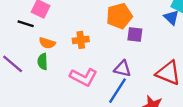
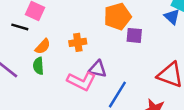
orange semicircle: (47, 43) -> (43, 46), turned -63
purple triangle: (123, 69) -> (98, 69), moved

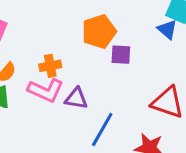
pink L-shape: (82, 81) -> (46, 90), moved

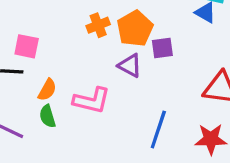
orange cross: (50, 66) -> (98, 25), moved
purple triangle: (76, 98) -> (130, 66), moved, turned 30

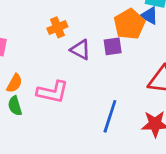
orange pentagon: (135, 29) -> (129, 24), moved
purple triangle: (130, 66) -> (81, 50), moved

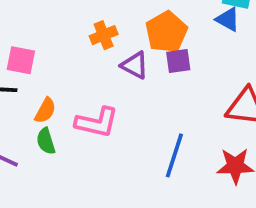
orange pentagon: (129, 24) -> (166, 32), moved

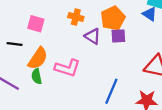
orange cross: (104, 35) -> (76, 17), turned 32
pink square: (21, 60) -> (36, 24), moved
orange semicircle: (45, 111) -> (38, 58), size x1.5

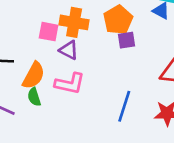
orange cross: (76, 17) -> (74, 22), size x1.5
pink square: (36, 24) -> (49, 32), moved
purple triangle: (93, 36) -> (69, 50), moved

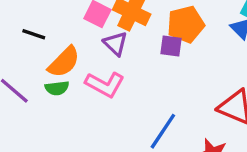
purple square: (126, 40) -> (171, 46), moved
green semicircle: (34, 97) -> (57, 88), turned -96

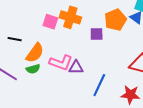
orange pentagon: (186, 24) -> (115, 20), moved
purple triangle: (115, 44) -> (76, 67), moved, turned -35

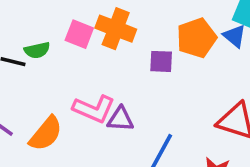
orange semicircle: (35, 53) -> (46, 134), moved
green semicircle: (33, 69) -> (37, 50), moved

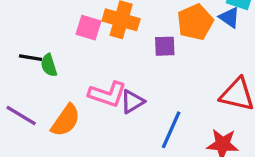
green semicircle: (37, 50) -> (49, 65), moved, turned 90
purple triangle: (120, 119) -> (132, 102), turned -30

